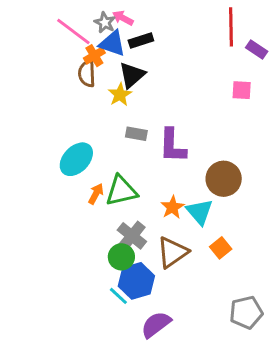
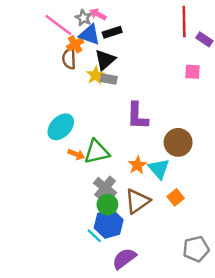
gray rectangle: (136, 134) -> (109, 79), moved
orange arrow: (96, 194) -> (76, 154), turned 84
green circle: (121, 257) -> (107, 205), moved

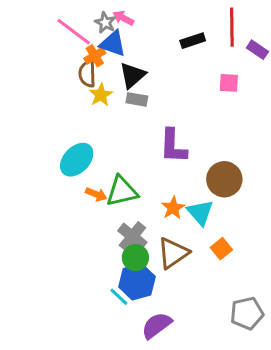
black rectangle: (112, 32) -> (193, 41), moved
pink square: (192, 72) -> (229, 83), moved
yellow star: (95, 75) -> (101, 95), moved

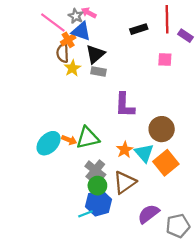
cyan ellipse: (77, 160) -> (49, 143), moved
orange square: (221, 249) -> (166, 163), moved, size x1.6
cyan line: (119, 297) -> (85, 214), turned -64
purple semicircle: (157, 325) -> (149, 214), moved

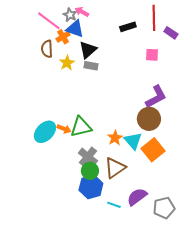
brown semicircle: (63, 53) -> (47, 49), moved
purple L-shape: (125, 105) -> (156, 97), moved, turned -120
cyan line: (85, 214) -> (114, 205), moved, turned 40

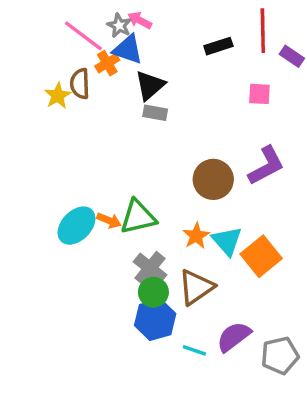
yellow star: (67, 63) -> (58, 96), moved
brown circle: (149, 119) -> (213, 179), moved

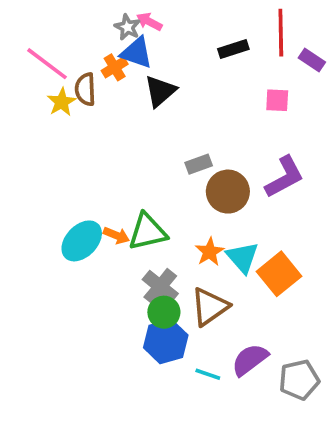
pink line: (83, 36) -> (47, 64), moved
gray rectangle: (155, 113) -> (199, 164), moved, turned -30

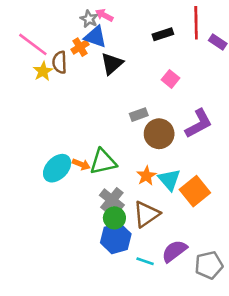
pink square: (277, 100) -> (171, 79), moved, turned 36

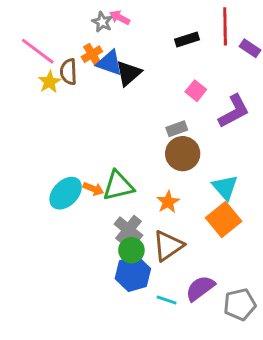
blue triangle: (95, 37) -> (109, 63), moved
gray rectangle: (139, 115) -> (177, 129), moved
purple L-shape: (199, 124) -> (234, 111), moved
cyan triangle: (169, 180) -> (225, 187), moved

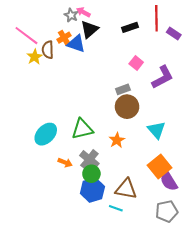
black triangle: (129, 73) -> (89, 29), moved
orange arrow: (93, 189) -> (65, 163), moved
orange square: (224, 219) -> (160, 167), moved
brown triangle: (168, 246) -> (126, 189), moved, turned 45
purple semicircle: (200, 288) -> (169, 181), moved, turned -85

